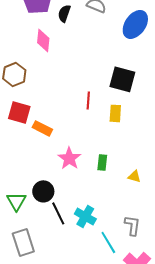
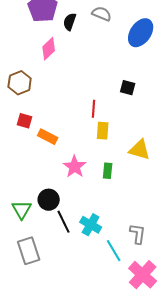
pink diamond: (43, 40) -> (49, 49), turned 40
black square: (122, 79) -> (128, 88), size x0.6
red square: (19, 112) -> (25, 121), size x0.7
yellow rectangle: (115, 113) -> (103, 131), moved
yellow triangle: (134, 176) -> (140, 150), moved, size x1.6

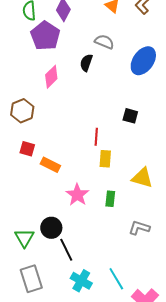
black semicircle: (70, 22) -> (86, 63), moved
cyan cross: (91, 225) -> (81, 281), moved
gray L-shape: (138, 234) -> (139, 228), moved, turned -80

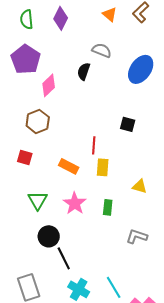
purple pentagon: (45, 36) -> (26, 59), moved
brown hexagon: (22, 111) -> (38, 121), moved
orange rectangle: (50, 165) -> (69, 166), moved
yellow triangle: (142, 178) -> (140, 186), size x0.7
green triangle: (24, 238) -> (38, 200), moved

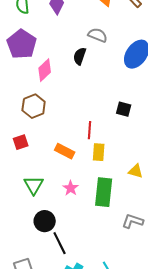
red square: (25, 157) -> (21, 142), turned -35
pink star: (75, 203) -> (71, 188), size x0.7
green rectangle: (108, 207) -> (104, 192), size x1.8

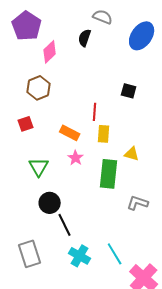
yellow triangle: (136, 171) -> (132, 154), moved
pink star: (71, 188) -> (76, 158), moved

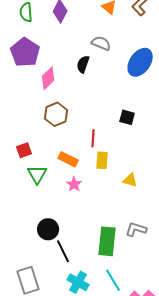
brown hexagon: (39, 88) -> (56, 114), moved
green triangle: (39, 167) -> (37, 174), moved
green rectangle: (109, 174) -> (107, 241), moved

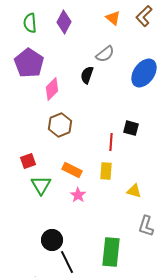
gray semicircle: (101, 43) -> (105, 54), turned 120
red line: (93, 138) -> (111, 142), moved
gray L-shape: (136, 229) -> (146, 226), moved, turned -90

